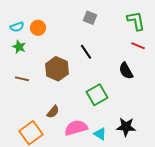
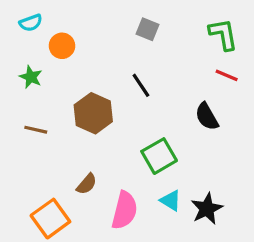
cyan semicircle: (17, 27) -> (31, 23), moved
black star: (126, 127) -> (207, 209), turned -30
pink semicircle: (76, 128) -> (125, 210), turned 120
cyan triangle: (100, 134) -> (171, 200), moved

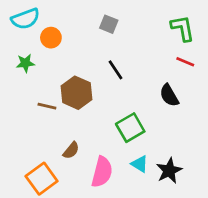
cyan semicircle: (31, 23) -> (25, 19), size x1.5
gray square: (148, 29) -> (109, 24), moved
green star: (31, 77) -> (25, 63), turned -30
brown line: (36, 130) -> (47, 106), moved

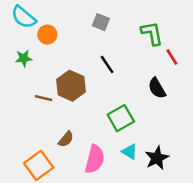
cyan semicircle: (25, 19) -> (24, 17), turned 60
green L-shape: (183, 28) -> (152, 33), moved
red line: (185, 62) -> (172, 57), turned 35

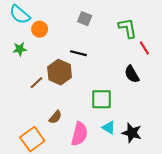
black line: (107, 64) -> (78, 53), moved, turned -42
brown line: (44, 98) -> (36, 83), turned -56
green square: (121, 118) -> (101, 99), turned 30
black star: (157, 158) -> (132, 133), turned -30

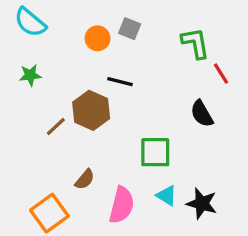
orange circle: (40, 29) -> (98, 38), moved

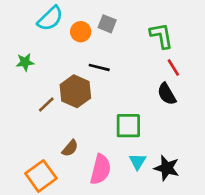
cyan semicircle: (30, 22) -> (50, 18), moved, turned -84
red line: (221, 74) -> (173, 67), moved
cyan triangle: (166, 195) -> (138, 161), turned 30

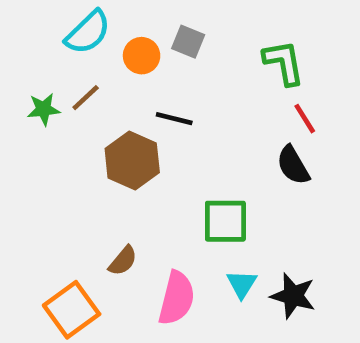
brown line: (46, 105) -> (86, 98), moved

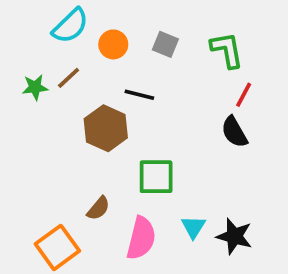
gray square: (188, 42) -> (165, 44), moved
red line: (305, 119) -> (244, 95), turned 60
green square: (225, 221) -> (156, 177), moved

